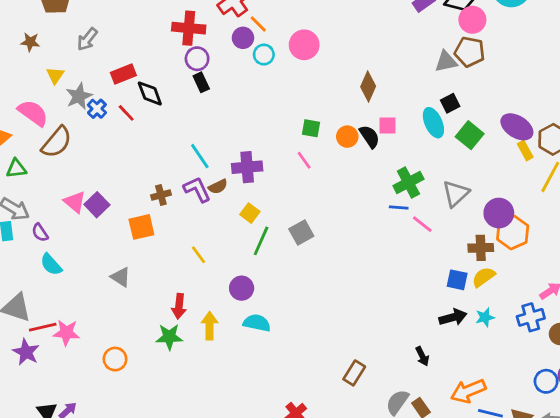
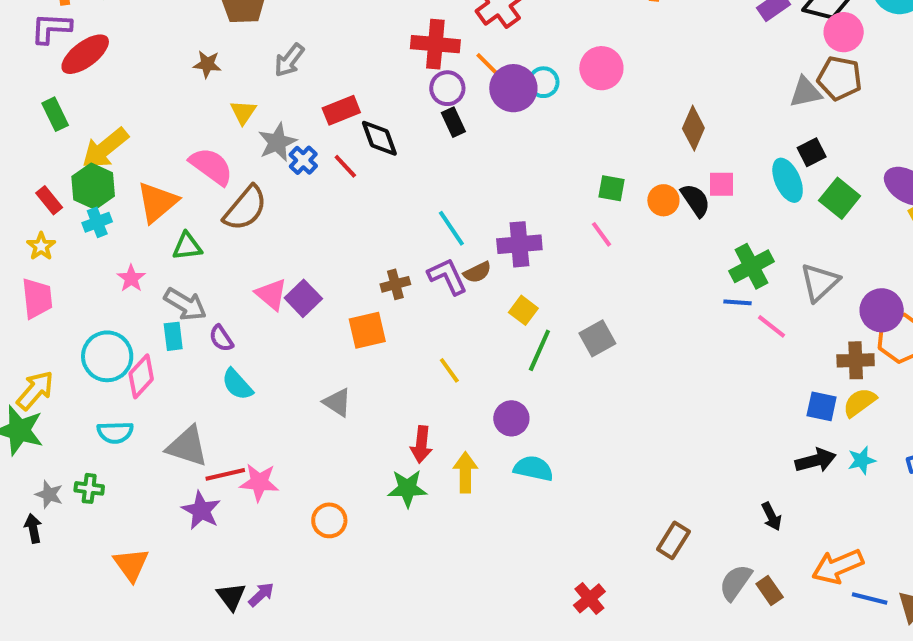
orange line: (258, 24) -> (487, 64), moved
purple circle: (243, 38) -> (513, 88), moved, size x1.5

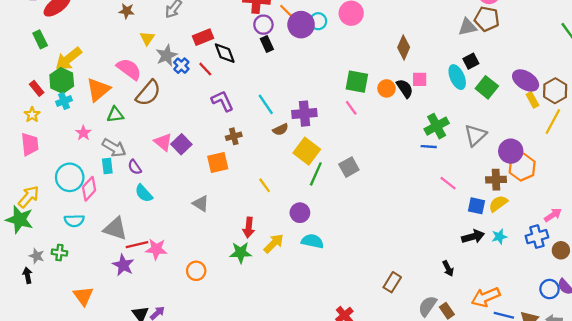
green square: (611, 188) -> (357, 82), size x1.5
purple L-shape: (447, 276) -> (222, 101), moved
yellow square: (523, 310) -> (307, 151), size x1.6
pink line: (772, 326) -> (448, 183), moved
yellow arrow: (465, 472) -> (274, 243), turned 45

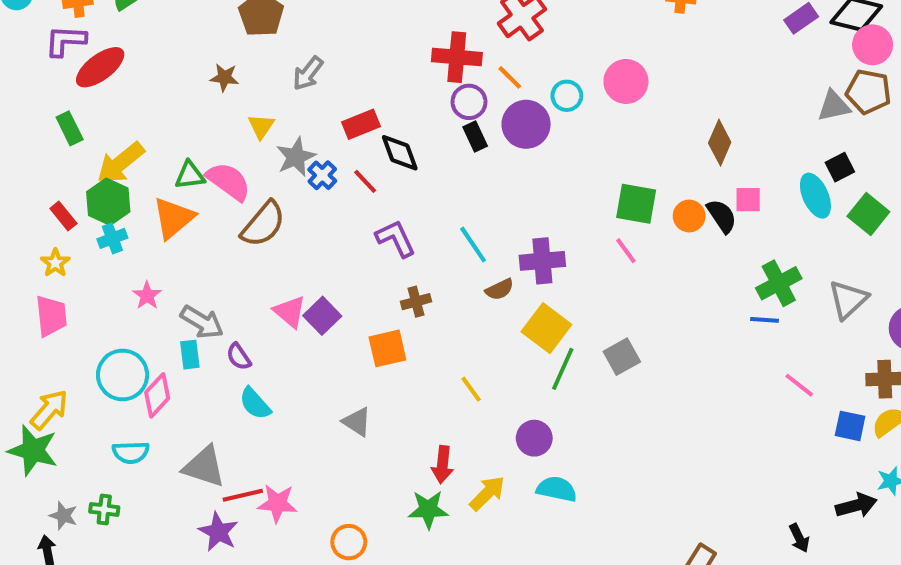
purple circle: (301, 25) -> (526, 124), moved
green triangle: (115, 115) -> (190, 175), moved
black arrow: (473, 237) -> (856, 505), moved

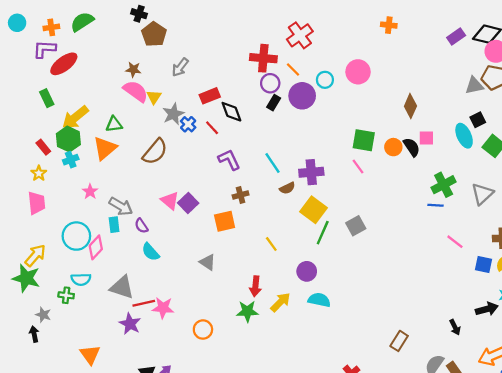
black rectangle: (475, 137) -> (274, 103), turned 56
pink semicircle: (229, 181) -> (136, 91), moved
green cross: (104, 509) -> (66, 295), moved

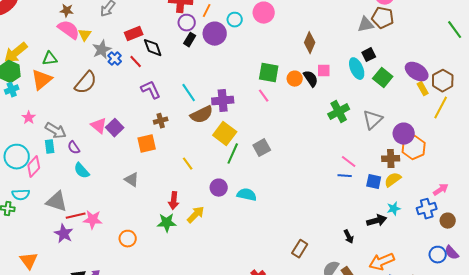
orange line: (293, 70) -> (207, 11), turned 72
brown semicircle: (287, 188) -> (202, 115), size x1.6
blue line: (436, 205) -> (345, 176), moved
cyan semicircle: (319, 300) -> (247, 195), moved

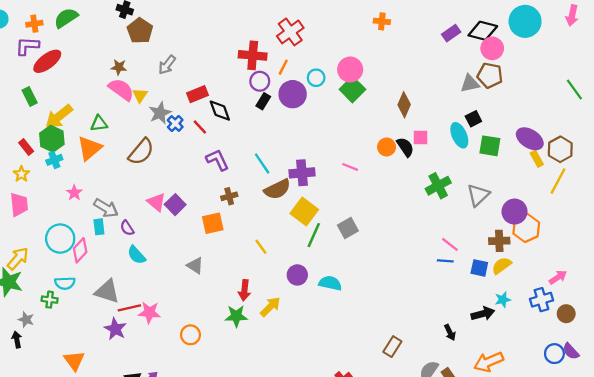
green square: (269, 73) -> (352, 89), moved, turned 35
green square: (383, 78) -> (490, 146), turned -30
pink line: (264, 96) -> (350, 167), turned -32

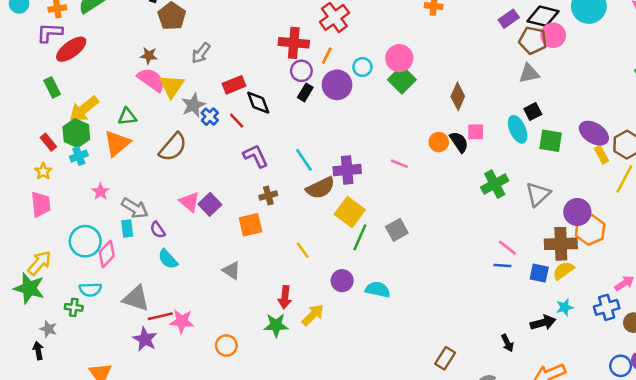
brown pentagon: (490, 75) -> (533, 40), moved
yellow triangle: (140, 95) -> (172, 86), size x1.5
brown cross: (499, 241) -> (561, 244), size x1.4

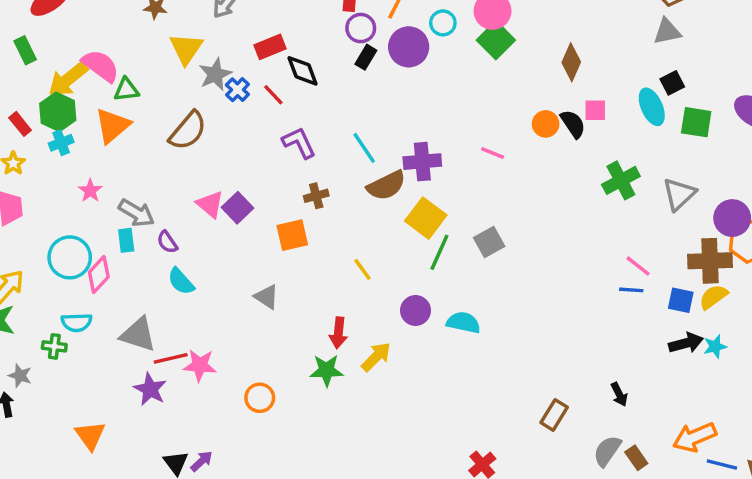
pink semicircle: (151, 80) -> (101, 66), moved
black arrow: (543, 323) -> (686, 343), moved
black arrow: (507, 343) -> (619, 394), moved

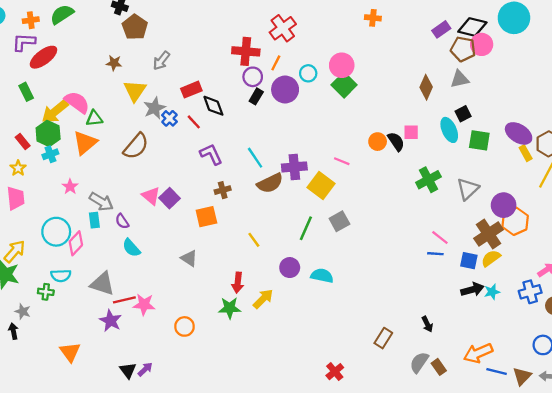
brown diamond: (571, 62) -> (426, 87), moved
yellow square: (426, 218) -> (321, 185), moved
brown cross: (710, 261) -> (489, 234), turned -32

